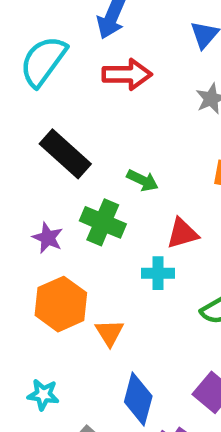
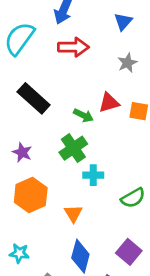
green cross: (103, 222) -> (73, 148), moved, turned 32
red triangle: (182, 233) -> (109, 103), moved
orange triangle: (109, 333) -> (73, 213), moved

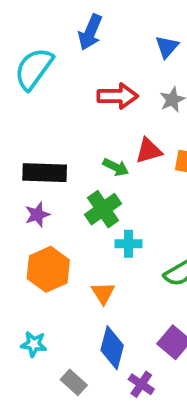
red arrow: (73, 47) -> (118, 96), moved
black rectangle: (34, 98) -> (45, 173), moved, turned -40
purple star: (22, 152) -> (37, 215), turned 30

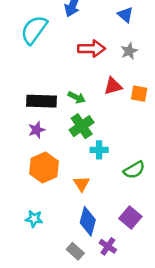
blue triangle: (167, 47) -> (125, 15), turned -30
green arrow: (116, 167) -> (77, 97), moved
gray rectangle: (74, 382) -> (75, 251), moved

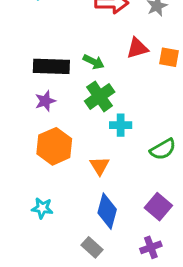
purple cross: (108, 246) -> (151, 247), moved, turned 36

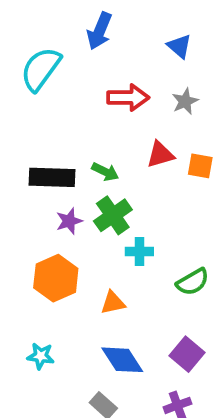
purple star: (45, 101) -> (69, 221), moved
orange triangle: (100, 166) -> (113, 303), turned 50
blue diamond: (107, 211) -> (122, 360), turned -48

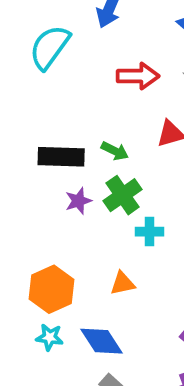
orange hexagon: (56, 278) -> (51, 289), moved
blue diamond: (122, 360) -> (101, 341), moved

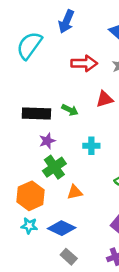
green cross: (123, 195) -> (54, 167), moved
cyan cross: (149, 232) -> (91, 146), moved
blue diamond: (101, 341) -> (62, 228), turned -32

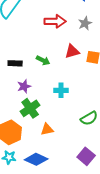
black rectangle: (36, 113) -> (15, 63), size x0.6

